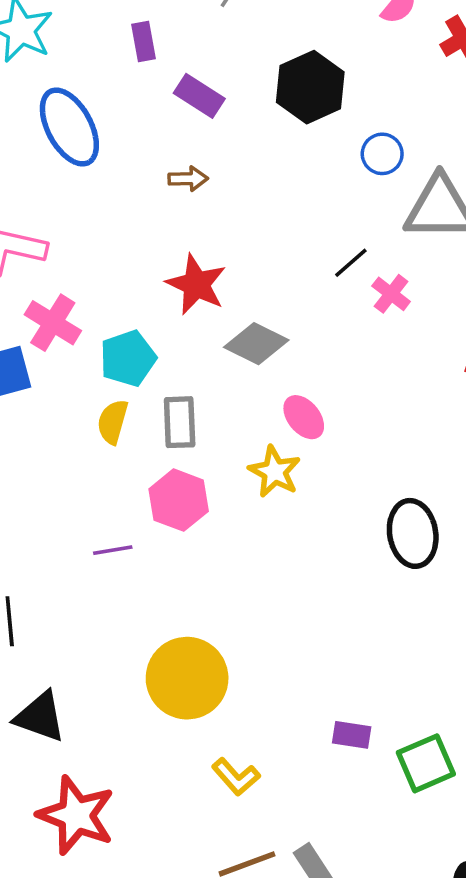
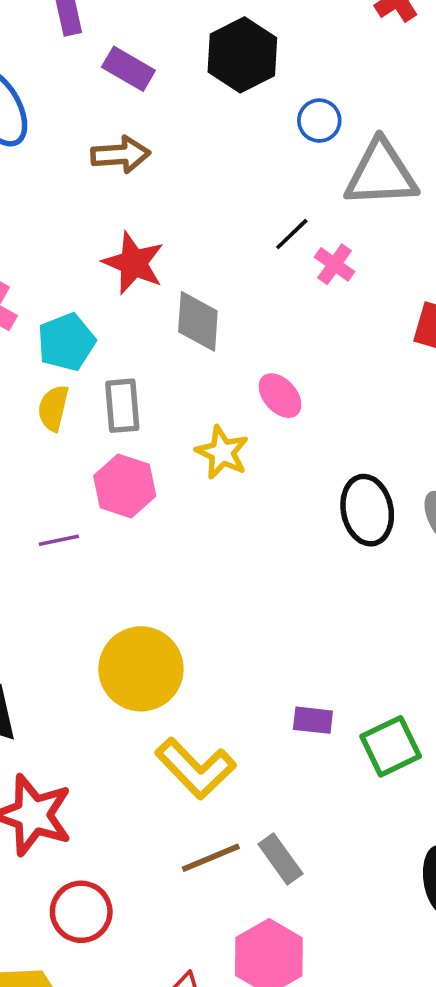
brown arrow: (188, 179) -> (121, 155), size x1.4
gray diamond: (256, 344) -> (198, 321), turned 70
pink ellipse: (304, 417) -> (280, 396), moved
yellow L-shape: (236, 777) -> (196, 768), size x1.6

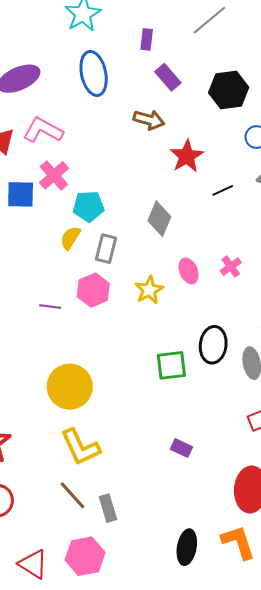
red star: (134, 263) -> (187, 156), moved
pink cross: (335, 264) -> (231, 267), moved
purple rectangle: (313, 720) -> (181, 448), moved
green square: (391, 746) -> (171, 365), moved
brown line: (211, 858) -> (73, 495), turned 52

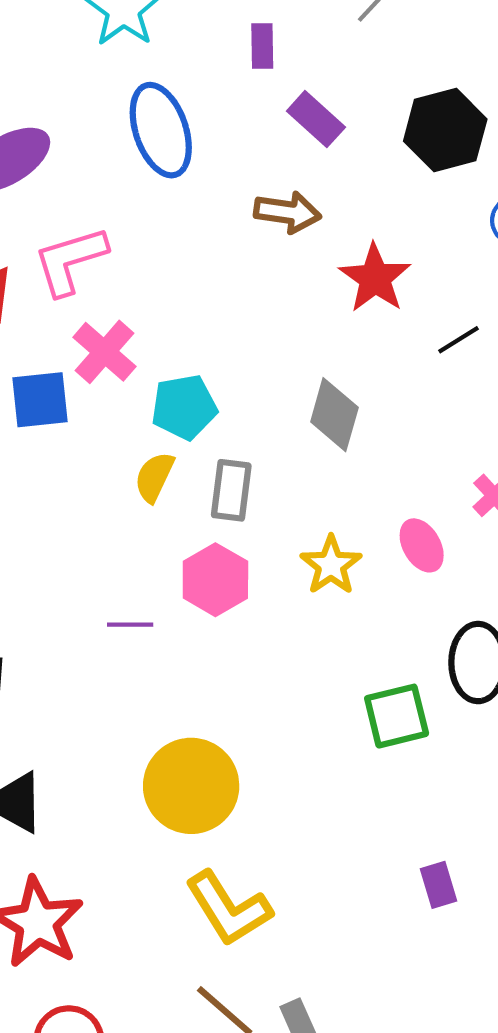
pink L-shape: (43, 130) -> (70, 261), turned -39
pink ellipse: (189, 271) -> (422, 545), moved
purple rectangle: (181, 448) -> (438, 885), turned 55

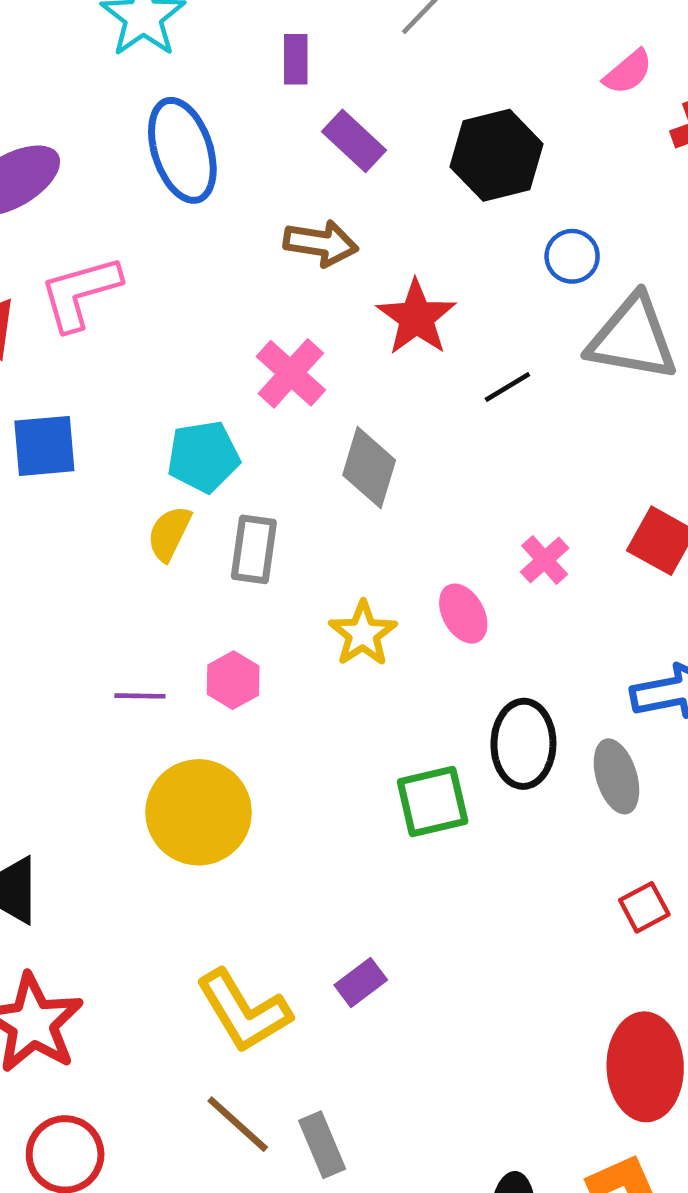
pink cross: (105, 352) -> (291, 373), moved
pink hexagon: (215, 580) -> (233, 680), moved, size x0.7
yellow circle: (191, 786) -> (199, 812), moved
purple rectangle: (438, 885) -> (361, 983), moved, turned 69

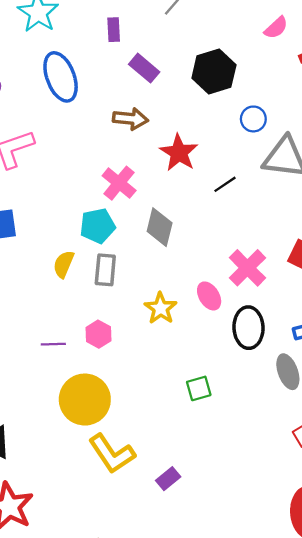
cyan pentagon: (203, 457) -> (98, 226), moved
pink cross: (545, 560) -> (247, 268), size x1.6
black ellipse: (523, 744) -> (248, 328), moved
green square: (433, 801) -> (199, 388), size x0.7
yellow L-shape: (244, 1011) -> (112, 454), moved

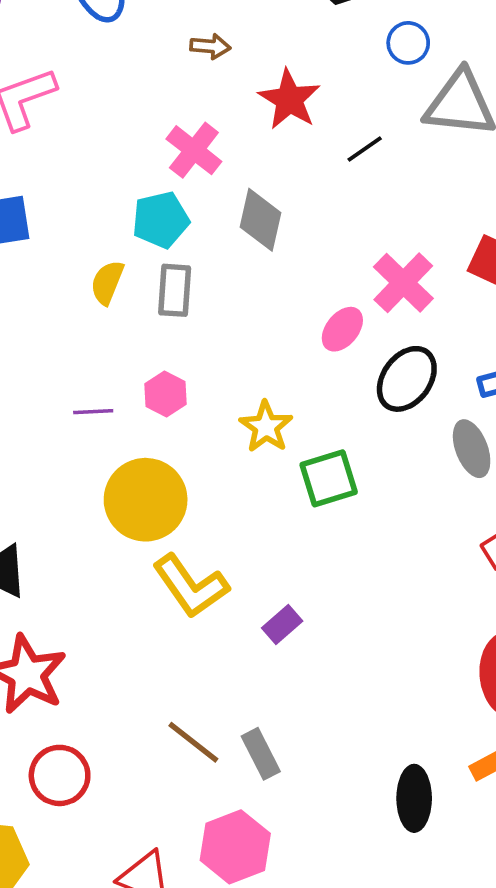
brown arrow: (130, 119) -> (210, 46), size x0.7
pink ellipse: (209, 296) -> (342, 329), turned 72
yellow star: (161, 308) -> (266, 427), moved
black ellipse: (248, 328) -> (407, 379), turned 39
green square: (199, 388) -> (329, 478), size x1.4

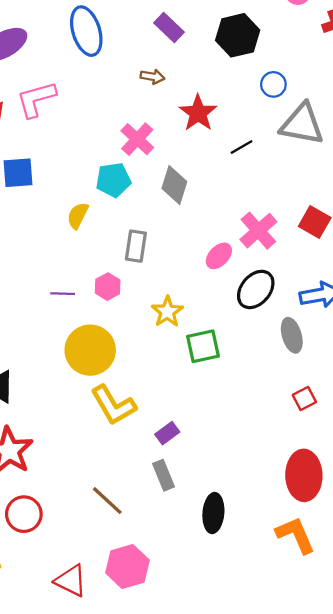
gray rectangle: (175, 290) -> (136, 246), moved
gray rectangle: (261, 754) -> (163, 475), moved
black ellipse: (414, 798) -> (213, 513), moved

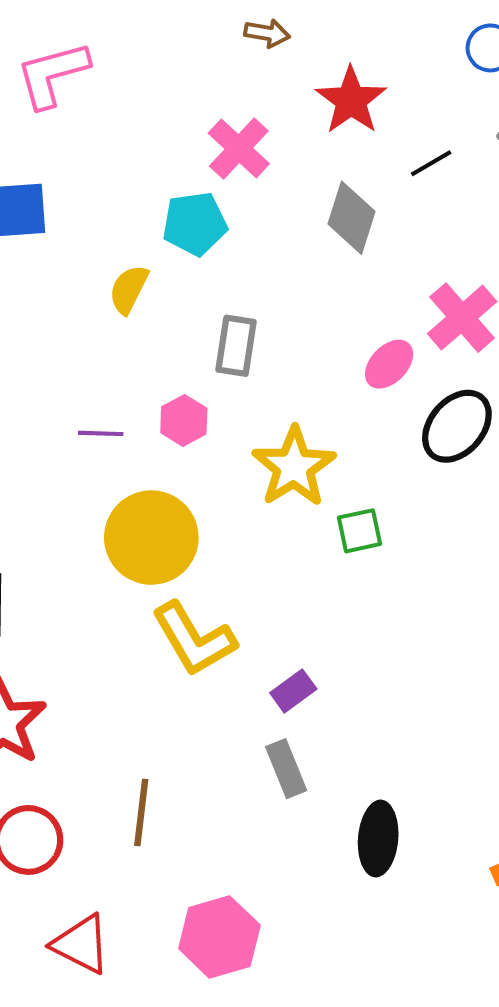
gray diamond: (174, 185) -> (351, 218), moved
yellow star: (167, 312) -> (294, 467), size x1.4
green square: (203, 346) -> (359, 531), size x0.7
brown line: (107, 501) -> (141, 812), moved, turned 54
red triangle: (71, 581) -> (81, 944), moved

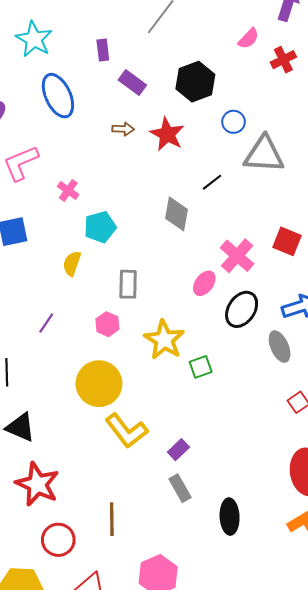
red star: (351, 100) -> (167, 134), moved
pink cross: (239, 148) -> (68, 190), moved, size x0.7
purple line: (101, 433) -> (46, 323), moved, turned -50

